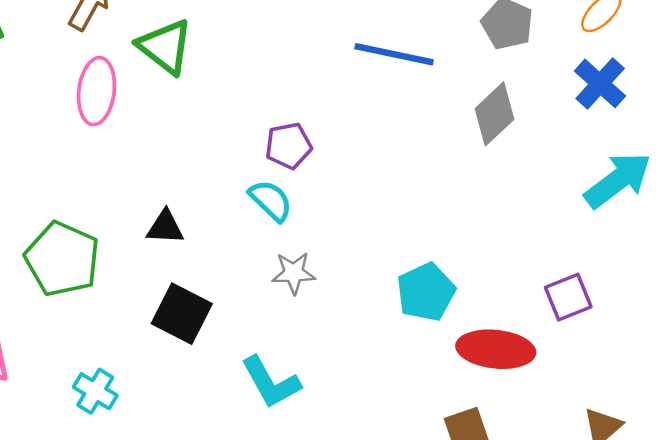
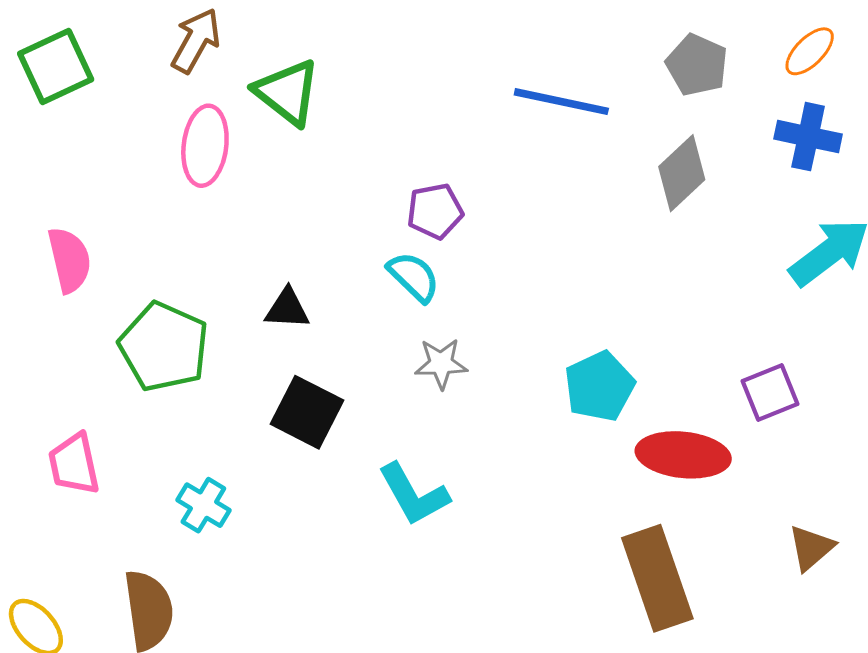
blue cross: (600, 83) -> (808, 137), turned -30

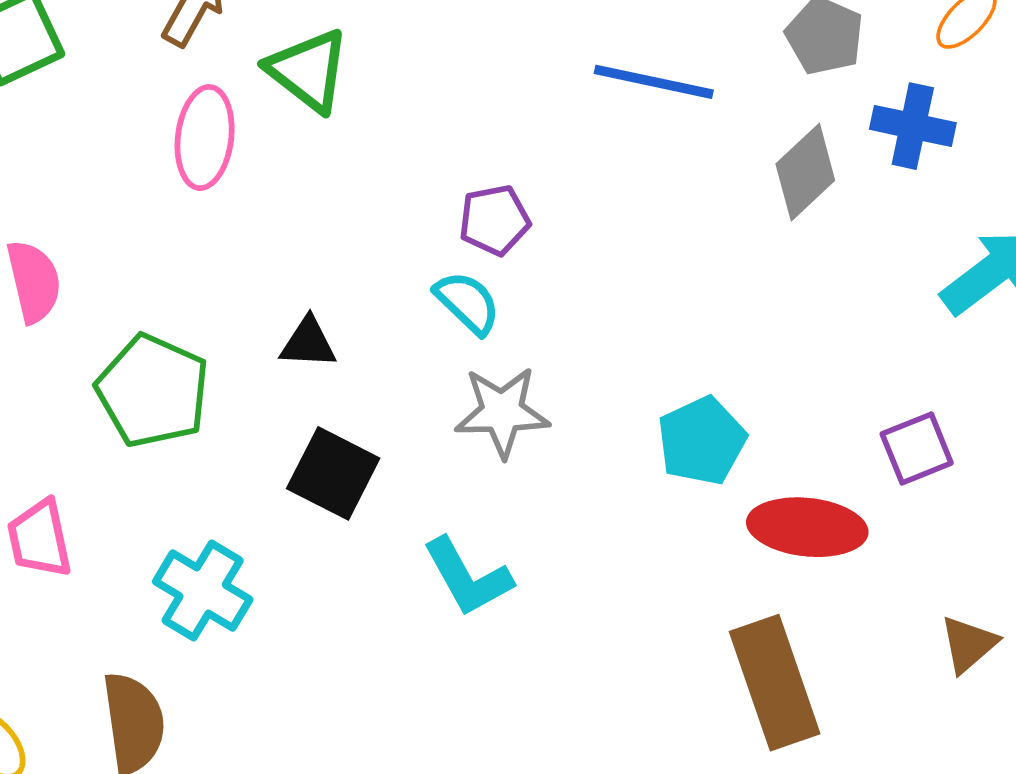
blue cross: (808, 137) -> (913, 126), moved
gray star: (441, 363) -> (502, 412), size x1.4
cyan cross: (203, 505) -> (203, 590), size x1.4

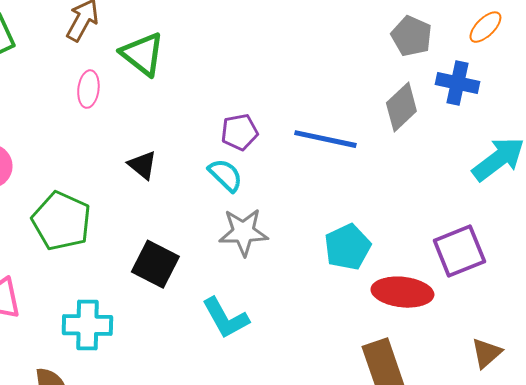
blue line: (654, 82) -> (325, 139), moved
pink ellipse: (205, 138) -> (88, 89), size x0.7
black triangle: (308, 343) -> (142, 165), moved, turned 36
purple square: (917, 448) -> (459, 251), size x1.4
cyan cross: (203, 590) -> (87, 325), turned -30

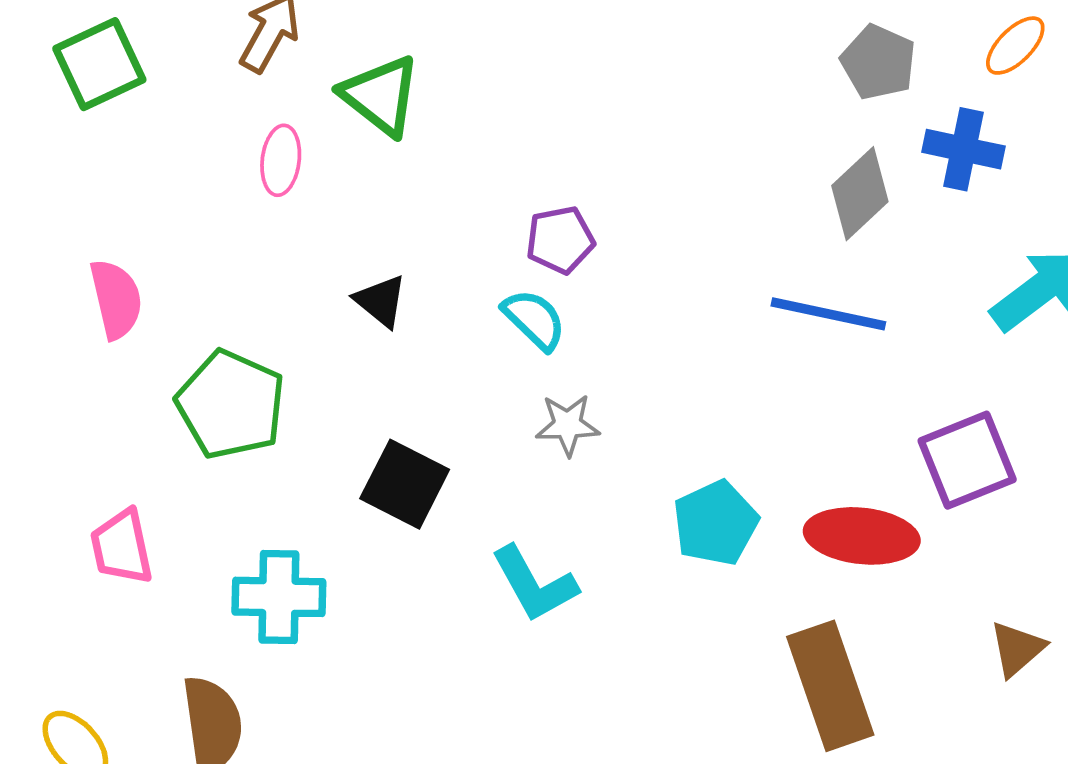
blue line: (325, 139) -> (828, 314), moved
gray star: (243, 232) -> (568, 425), size x0.7
cyan pentagon: (347, 247) -> (716, 523), moved

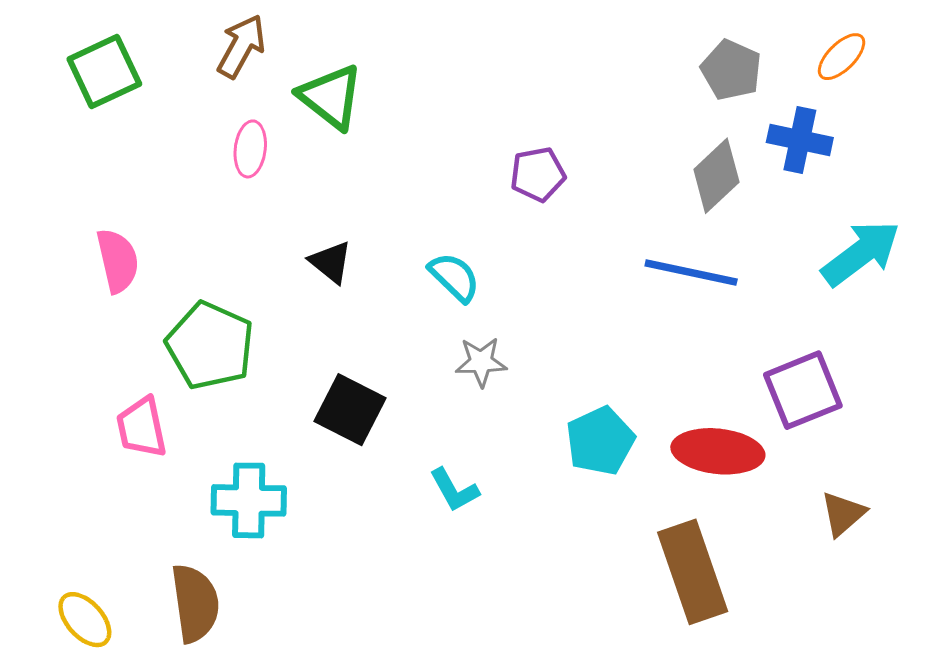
purple pentagon: (560, 240) -> (538, 174), moved
pink trapezoid: (122, 547) -> (141, 427), moved
cyan L-shape: (534, 584) -> (454, 490), size x0.7
brown triangle: (1017, 649) -> (843, 514), moved

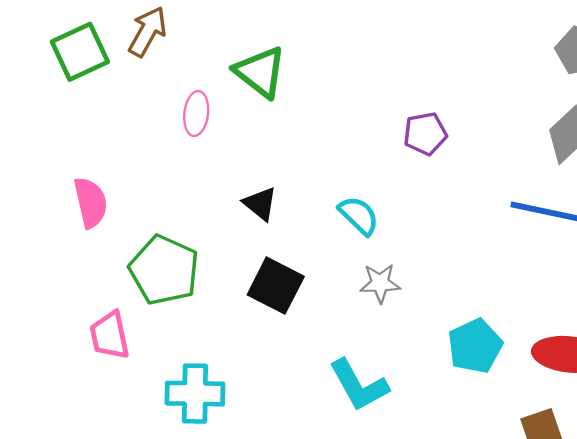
brown arrow: (241, 46) -> (148, 32), moved
black square: (350, 410) -> (276, 286), moved
cyan L-shape: (454, 490) -> (359, 385), size x1.5

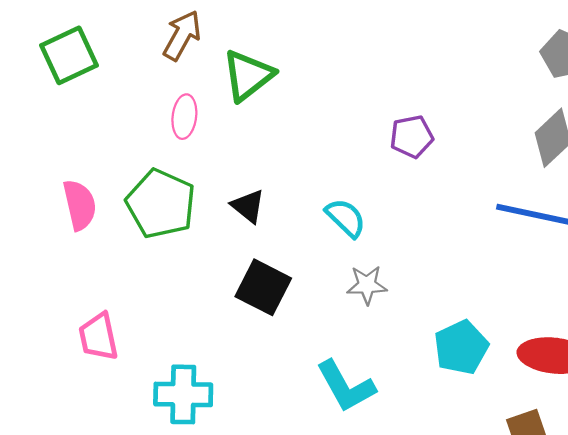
brown arrow: (148, 32) -> (182, 35), moved
green triangle: (260, 72) -> (248, 75), turned 44
green pentagon: (164, 270) -> (161, 204), moved

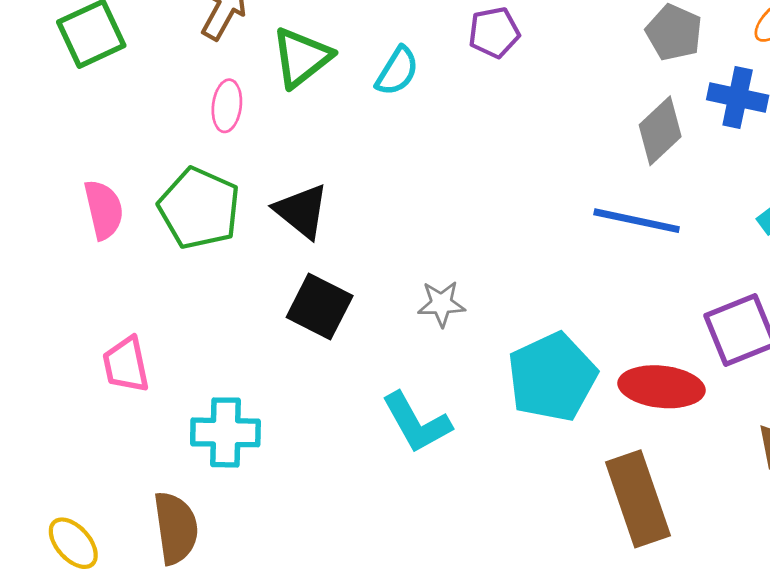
purple pentagon: (412, 137) -> (494, 32), moved
black triangle: (248, 206) -> (302, 211), size x1.4
cyan semicircle: (346, 218) -> (397, 71), moved, turned 78
cyan pentagon: (461, 347) -> (552, 377), size x1.4

